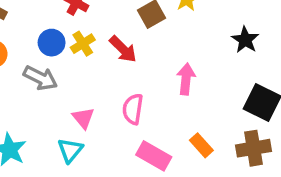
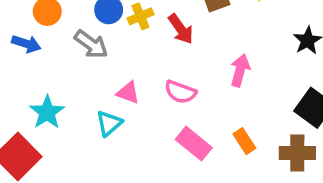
pink semicircle: (133, 109) -> (180, 92), turned -88
pink triangle: (83, 118) -> (128, 93), turned -40

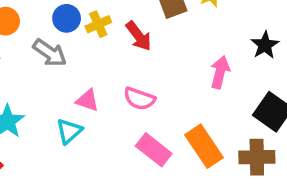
pink arrow: (240, 70) -> (220, 72), moved
orange rectangle: (244, 141) -> (204, 146), size x1.6

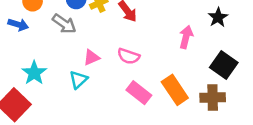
pink triangle: (87, 100) -> (91, 58), turned -42

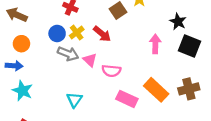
gray arrow: (64, 24) -> (68, 54), moved
pink triangle: (91, 58) -> (90, 60), moved, turned -40
black square: (224, 65) -> (190, 46), moved
cyan star: (34, 73) -> (22, 91), moved

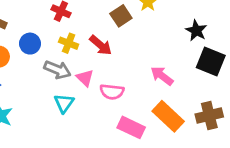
yellow cross: (77, 33) -> (69, 43), turned -32
blue circle: (57, 34) -> (30, 44), moved
pink arrow: (155, 44) -> (162, 76), moved, turned -54
cyan triangle: (74, 100) -> (64, 103), moved

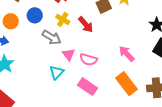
pink triangle: (85, 78) -> (69, 54), moved
cyan triangle: (64, 103) -> (57, 72), moved
pink rectangle: (131, 127) -> (87, 87), moved

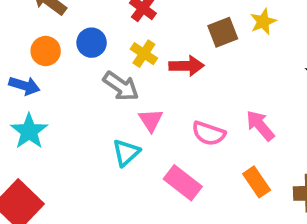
red arrow: (86, 25) -> (187, 66), turned -54
pink semicircle: (89, 60) -> (209, 133), moved
orange rectangle: (126, 84) -> (257, 182), size x0.7

